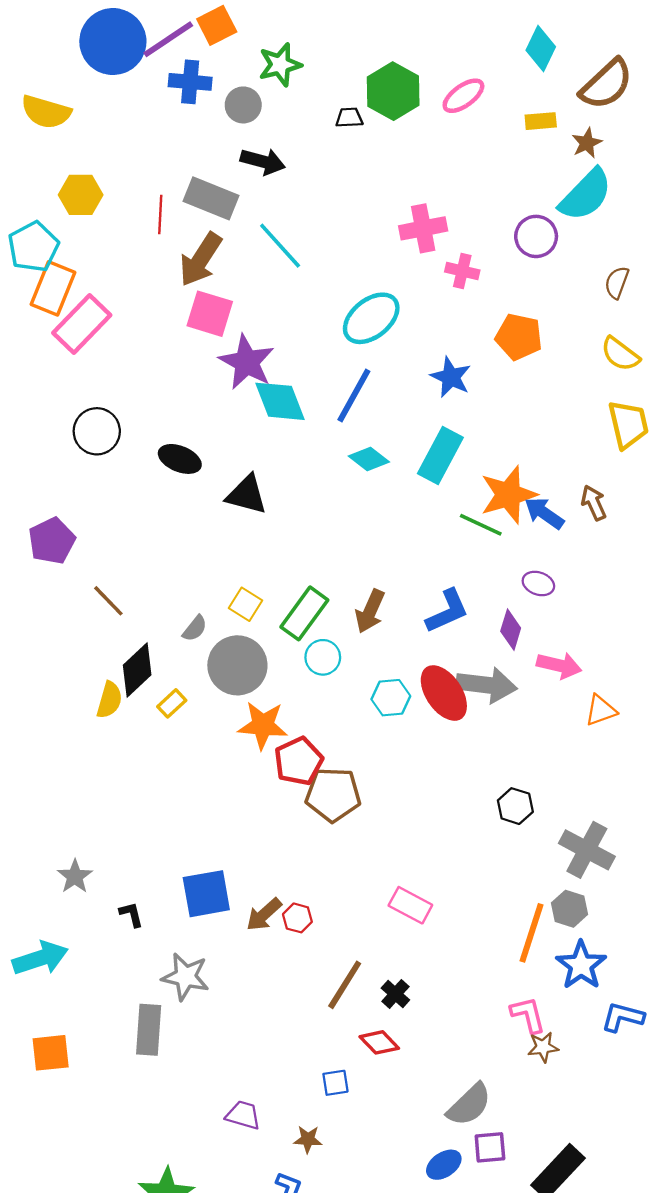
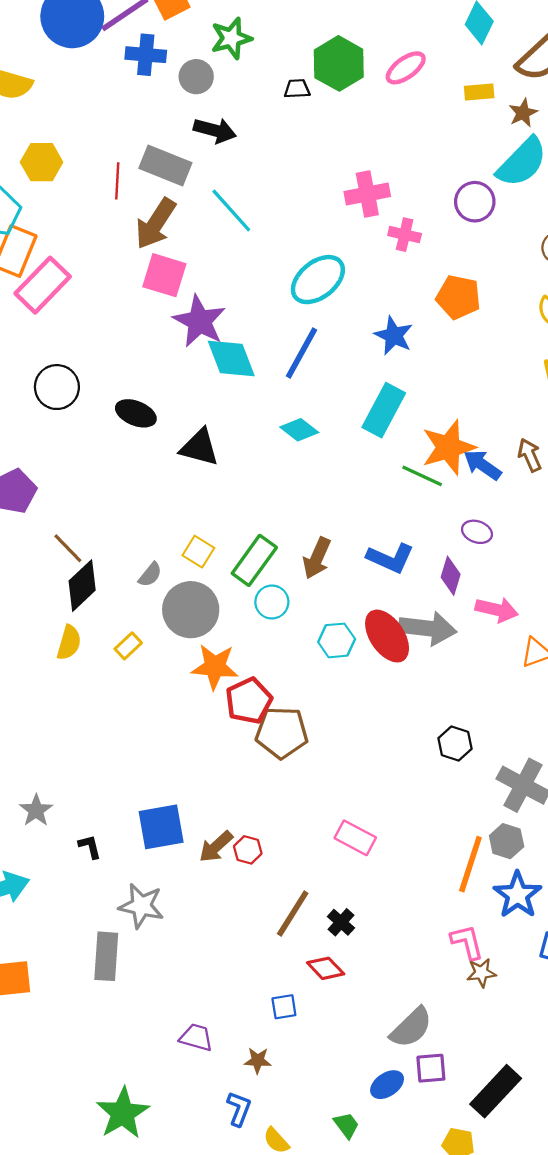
cyan diamond: (369, 459) -> (299, 430), moved
blue L-shape: (447, 611) -> (390, 558), turned 48
black diamond: (137, 670) -> (82, 586), moved

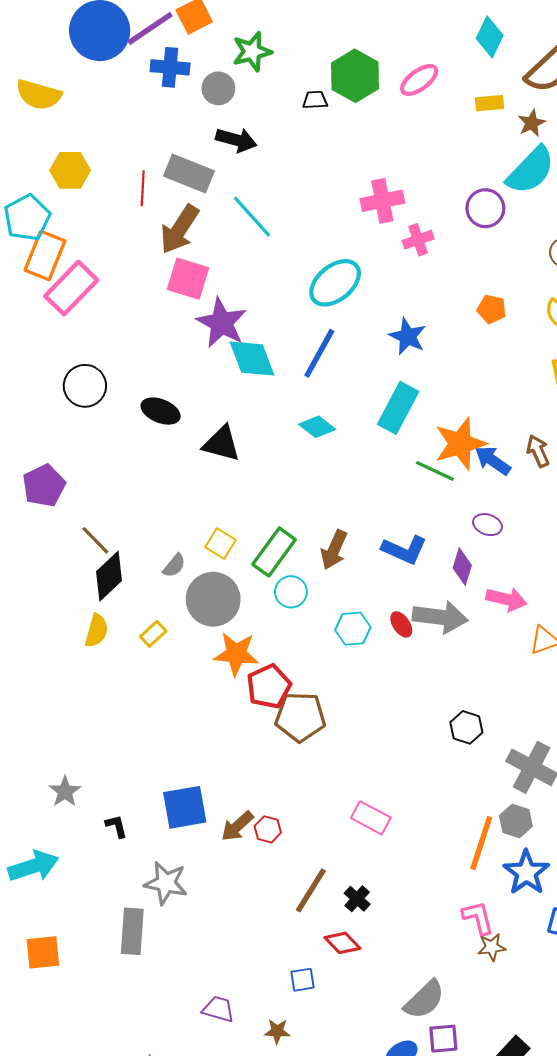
pink cross: (405, 235) -> (418, 240), turned -32
orange pentagon: (458, 297) -> (492, 309), moved, size x0.7
red ellipse: (387, 636) -> (401, 624), size x0.5

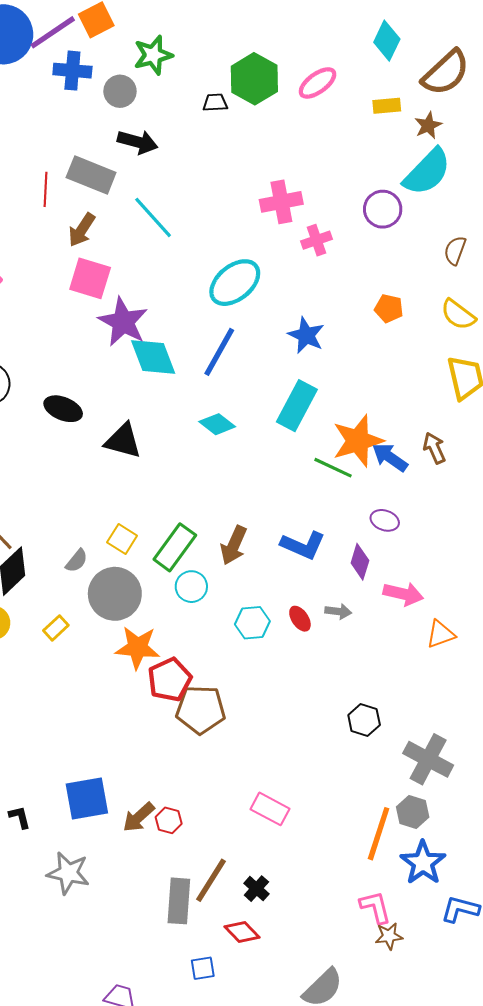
brown arrow: (179, 229) -> (82, 230), size x0.7
gray arrow: (440, 617) -> (338, 611), size x0.5
gray rectangle: (132, 931) -> (179, 901), moved

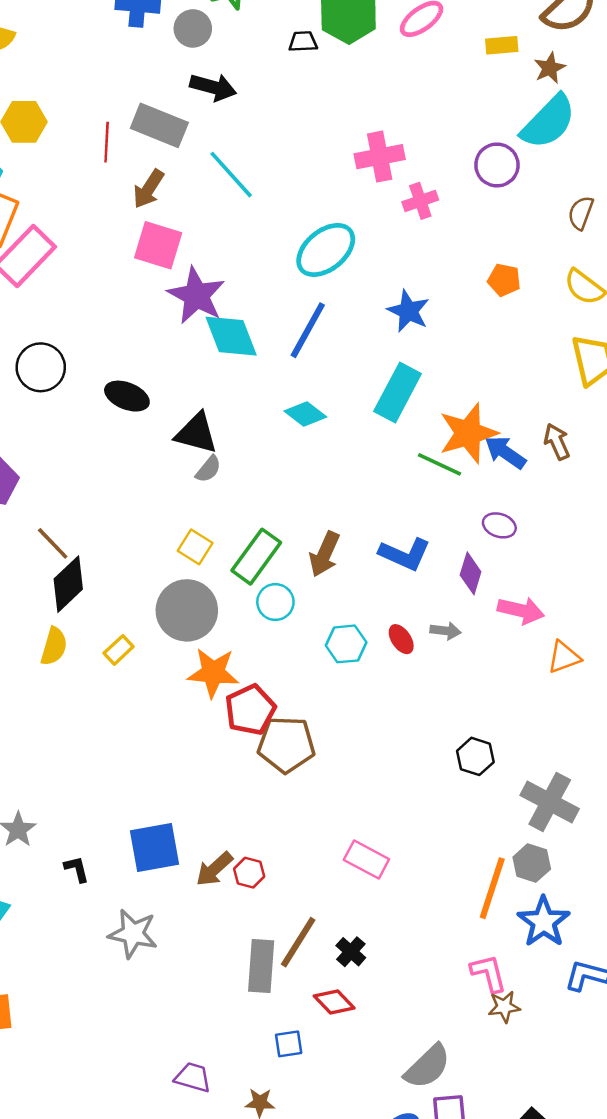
gray semicircle: (77, 561) -> (208, 469), moved

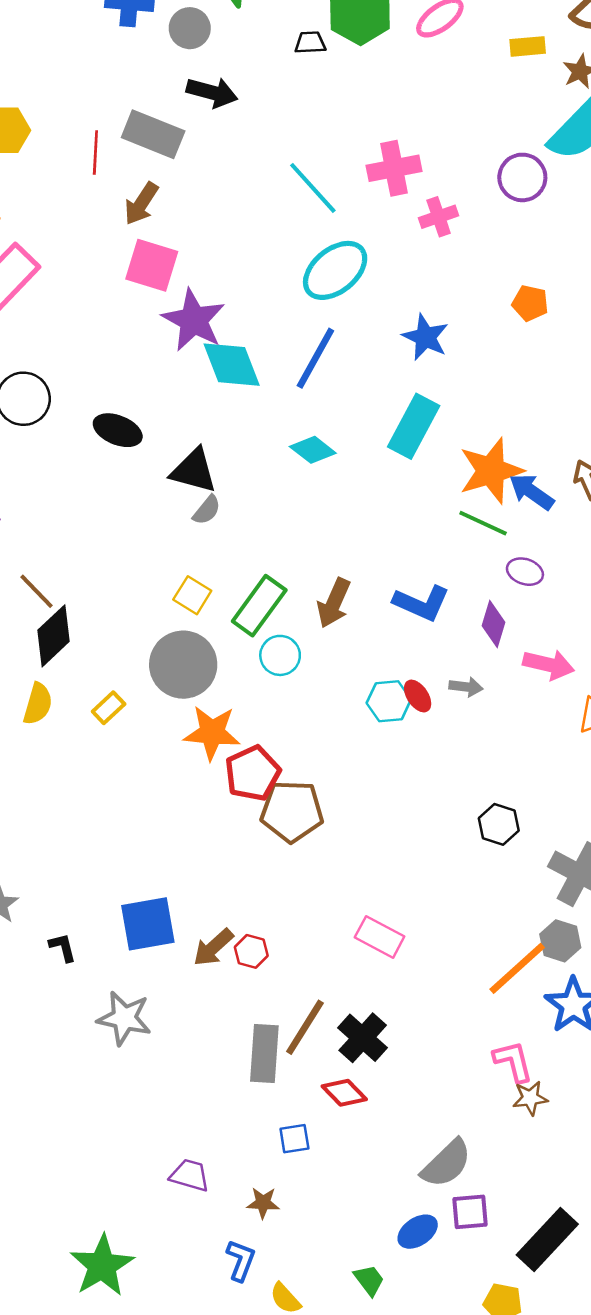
cyan line: (231, 175) -> (313, 188), moved
green line: (439, 464) -> (483, 523), moved
cyan hexagon: (346, 644) -> (389, 701), moved
orange line: (492, 888) -> (517, 968), turned 30
black cross: (351, 952) -> (363, 1038), size x1.5

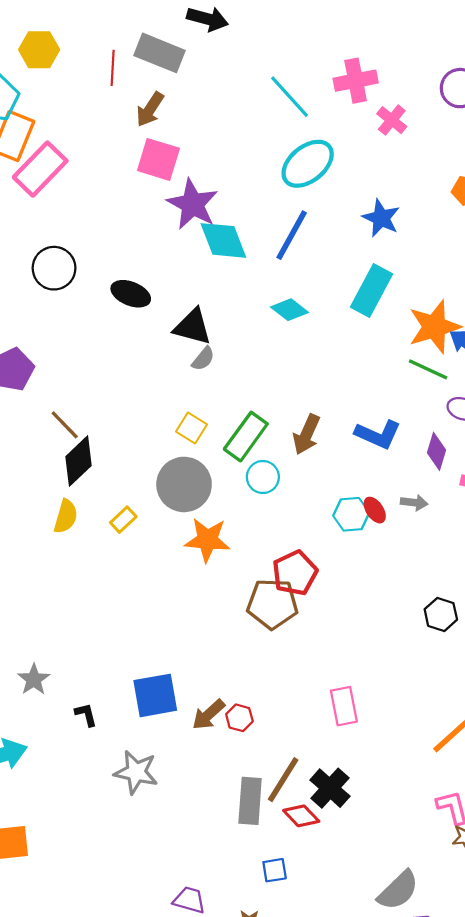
pink cross: (439, 217) -> (392, 120), turned -32
red pentagon: (253, 773) -> (295, 573), moved
pink rectangle: (380, 937) -> (344, 706), turned 51
red diamond: (344, 1093) -> (301, 816), moved

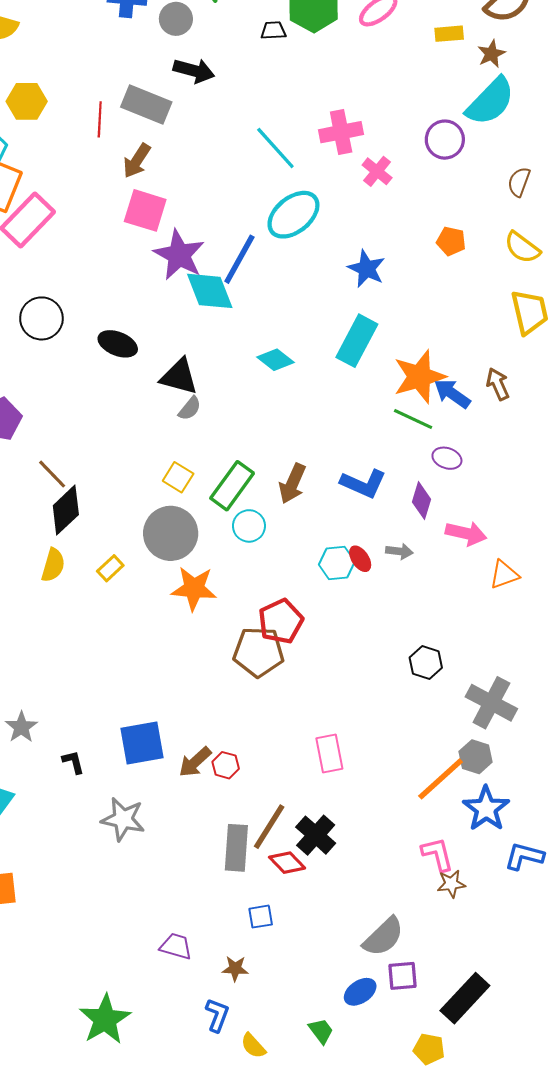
blue line: (292, 235) -> (239, 259), moved

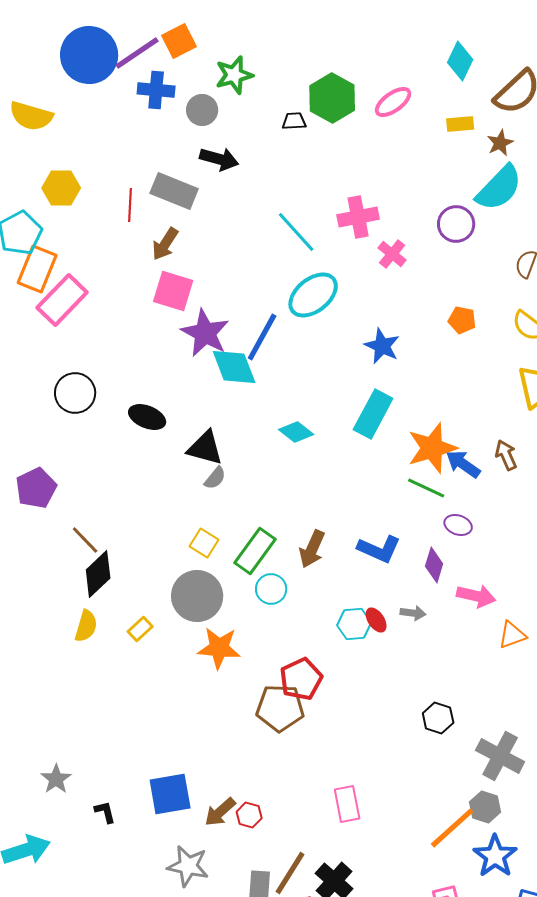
gray star: (123, 819) -> (188, 866), moved

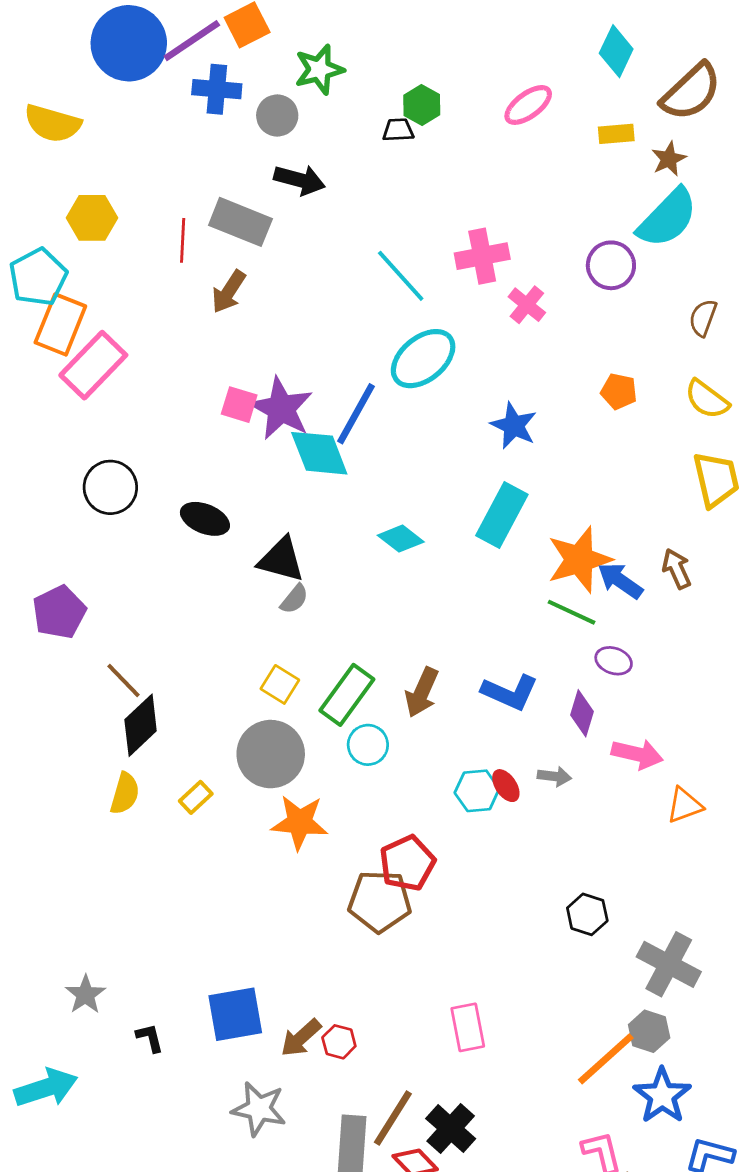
green hexagon: (332, 98) -> (422, 105), moved, size x0.6
pink square: (173, 291) -> (239, 405), moved, size x0.7

